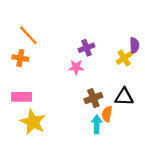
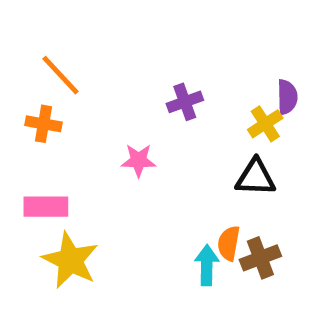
pink star: (76, 67) -> (139, 160), moved
black triangle: (124, 97) -> (255, 177), moved
brown cross: (93, 98) -> (260, 258), moved

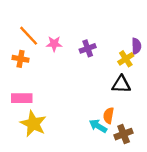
pink star: (139, 160) -> (54, 44), moved
brown cross: (260, 258) -> (124, 134), moved
cyan arrow: (207, 265) -> (98, 126), turned -60

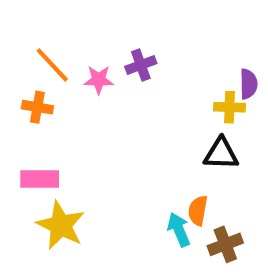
purple cross: (88, 48) -> (141, 65), moved
yellow cross: (126, 59) -> (229, 107), turned 35
cyan arrow: (98, 126) -> (179, 230), turned 36

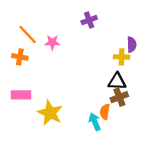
purple cross: (141, 65) -> (89, 20), moved
yellow star: (61, 225) -> (50, 113), moved
brown cross: (225, 244) -> (119, 97), moved

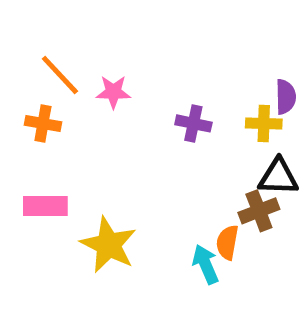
purple cross: (89, 20) -> (193, 123), moved, turned 32
black triangle: (117, 82) -> (278, 177), moved

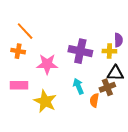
pink star: (113, 92) -> (47, 64), moved, size x1.5
purple cross: (193, 123) -> (80, 51), size x1.6
cyan arrow: (206, 264) -> (78, 86), moved

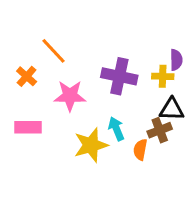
orange line: (25, 31) -> (53, 51), moved
orange cross: (18, 51) -> (27, 76), turned 32
yellow star: (45, 101) -> (91, 145), moved, turned 30

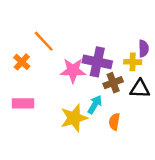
pink star: (70, 96) -> (73, 70), moved
cyan arrow: (116, 129) -> (95, 105), turned 54
brown cross: (160, 130) -> (113, 83), moved

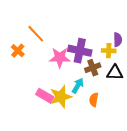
pink rectangle: (23, 103) -> (45, 96), moved, turned 30

